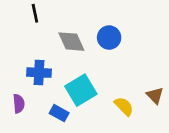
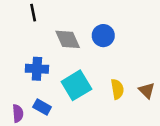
purple semicircle: (19, 104) -> (18, 113), moved
yellow semicircle: (124, 106) -> (117, 89), moved, turned 36
blue rectangle: (59, 113) -> (42, 107), moved

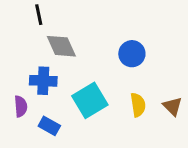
blue circle: (103, 36) -> (132, 54), moved
gray diamond: (68, 39) -> (61, 46), moved
purple semicircle: (18, 113) -> (21, 106), moved

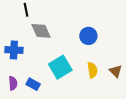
blue cross: (43, 81) -> (14, 50), moved
purple semicircle: (21, 106) -> (13, 83), moved

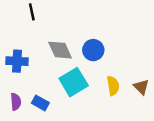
gray diamond: (41, 31) -> (60, 50), moved
blue circle: (88, 36) -> (93, 50), moved

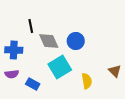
black line: (32, 12) -> (31, 26), moved
yellow semicircle: (113, 86) -> (87, 81), moved
purple semicircle: (16, 102) -> (12, 74), moved, turned 88

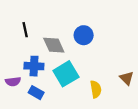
black line: (31, 26) -> (25, 30), moved
blue circle: (76, 41) -> (84, 35), moved
blue cross: (14, 50) -> (34, 66), moved

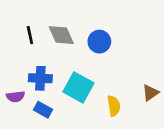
gray diamond: (54, 45) -> (61, 35), moved
cyan square: (66, 74) -> (78, 87), turned -30
brown triangle: (127, 78) -> (150, 93), turned 40

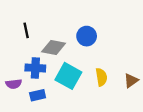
gray diamond: (61, 35) -> (54, 47), moved, turned -55
yellow semicircle: (114, 106) -> (101, 77), moved
blue rectangle: (43, 110) -> (38, 95), turned -42

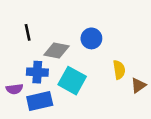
yellow semicircle: (101, 77) -> (119, 70), moved
blue rectangle: (38, 95) -> (40, 101), size x1.5

